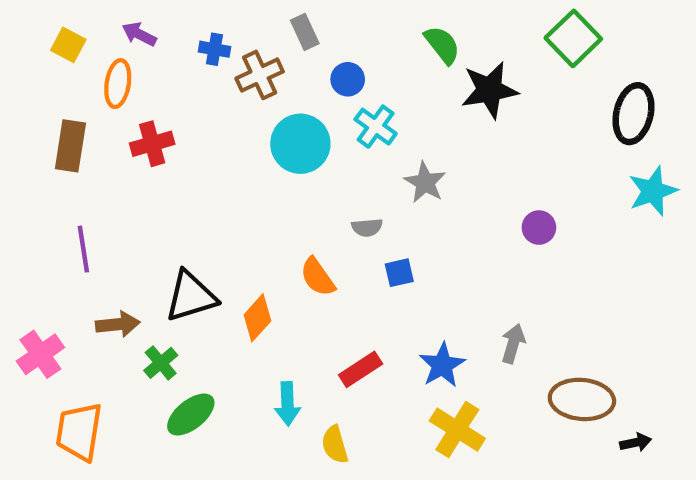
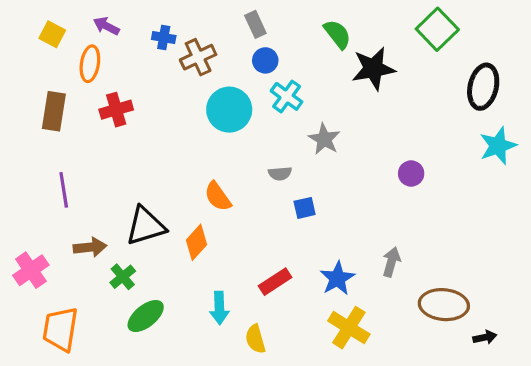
gray rectangle: (305, 32) -> (255, 24), moved
orange semicircle: (318, 277) -> (218, 196), moved

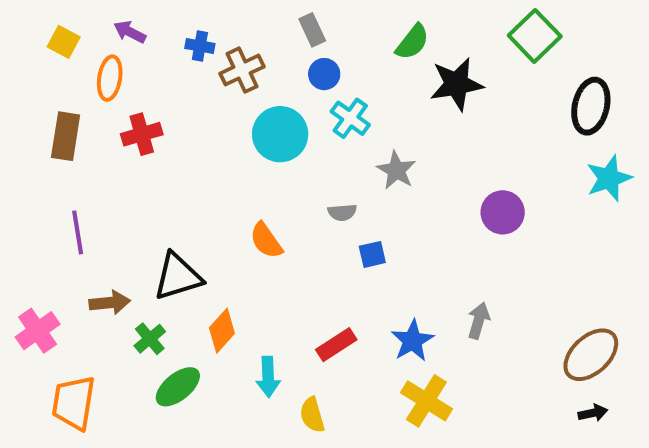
green semicircle: (337, 34) -> (412, 42), turned 76
purple circle: (411, 173) -> (503, 212), size x1.4
orange diamond: (196, 242) -> (222, 331), moved
brown ellipse: (444, 305) -> (591, 355), moved, turned -48

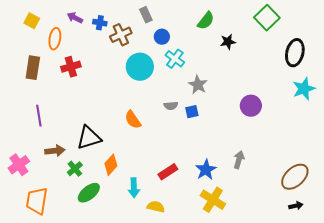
gray rectangle: (312, 30) -> (146, 15), moved
purple arrow: (130, 32) -> (75, 18), moved
black star: (457, 84) -> (228, 42), size x0.6
blue square: (372, 254) -> (192, 112), moved
yellow semicircle: (312, 415) -> (156, 207), turned 120

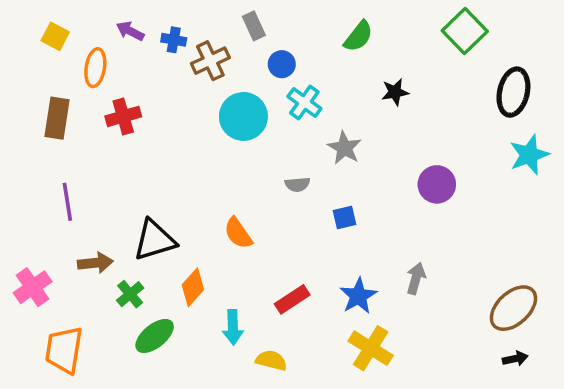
black star: (228, 42) -> (395, 92), moved
blue square: (192, 112) -> (344, 217), moved
orange semicircle: (133, 120) -> (238, 233), moved

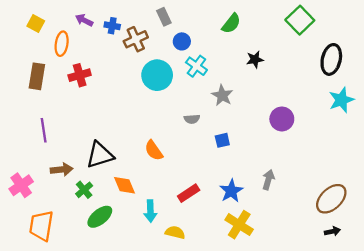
orange diamond: (193, 287) -> (125, 185), turned -65

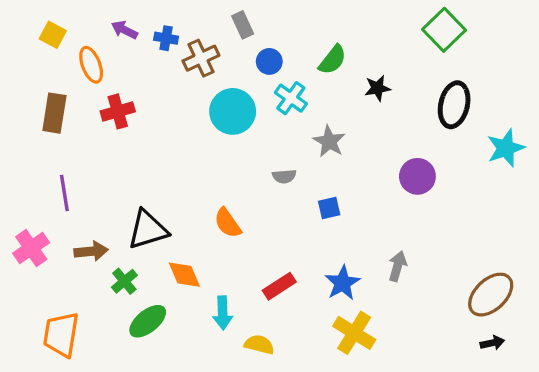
green semicircle: (231, 23) -> (333, 60), moved
orange ellipse: (62, 44) -> (91, 65), turned -30
black ellipse: (331, 59) -> (454, 105), moved
pink cross: (21, 185) -> (31, 248), moved

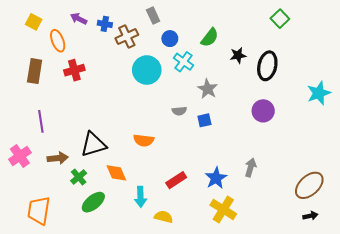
green square: (444, 30) -> (280, 19), size x0.7
black ellipse: (454, 105) -> (267, 66), moved
blue square: (329, 208) -> (204, 120), moved
orange semicircle: (228, 223) -> (144, 140), turned -48

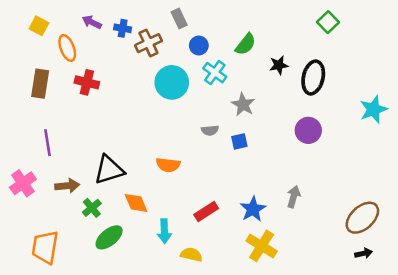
red cross: (74, 70) -> (87, 82), turned 30

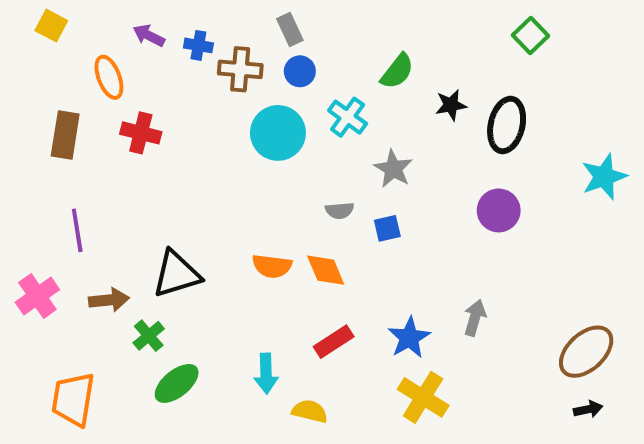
yellow square: (39, 26) -> (51, 26), moved
brown cross: (148, 43) -> (240, 69), turned 30
blue circle: (199, 46) -> (300, 71), moved
orange diamond: (136, 203) -> (326, 270), moved

